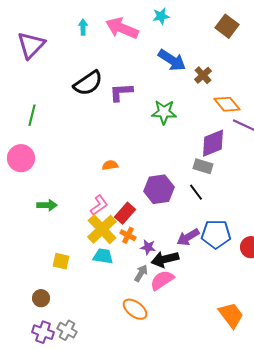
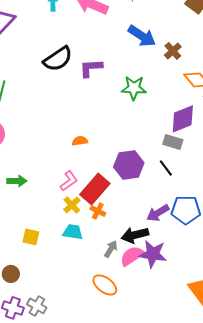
red rectangle: (125, 213) -> (95, 189), size x1.4
yellow cross: (102, 229) -> (72, 205), size x0.6
purple star: (148, 247) -> (153, 254), moved, size x1.8

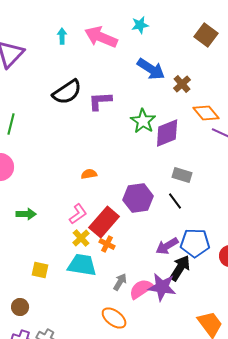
green star: (134, 88) -> (143, 121), turned 30
purple diamond: (183, 119) -> (167, 133), moved
cyan trapezoid: (73, 232) -> (82, 265), size x1.4
black arrow: (135, 235) -> (180, 268), moved, turned 136

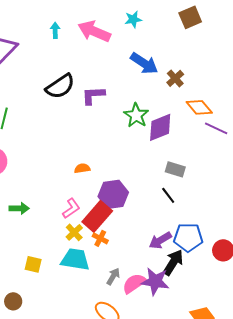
brown square: (206, 35) -> (190, 17), moved, turned 30
purple hexagon: (138, 198) -> (113, 194), moved

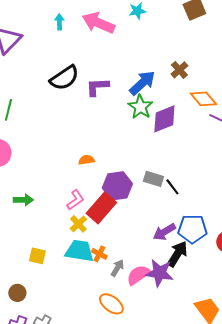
blue arrow: (144, 63) -> (142, 83), moved, turned -76
gray rectangle: (175, 169) -> (153, 179), moved
orange cross: (100, 238) -> (99, 254), moved

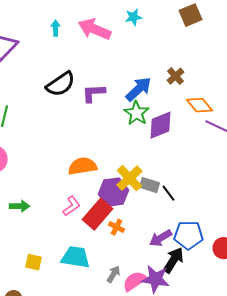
orange semicircle: (86, 160) -> (82, 166), size x1.8
yellow cross: (78, 224) -> (130, 178), moved, size x1.5
orange cross: (99, 254) -> (116, 227), moved

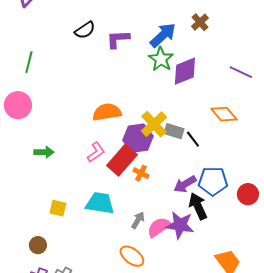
black semicircle: (60, 84) -> (85, 30), size x0.7
orange diamond: (200, 105) -> (224, 114), moved
black arrow: (174, 260) -> (198, 206), turned -56

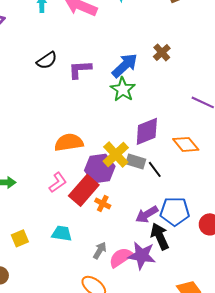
purple diamond: (185, 71) -> (147, 131), moved
cyan trapezoid: (100, 203) -> (62, 233), size x0.7
yellow square: (58, 208) -> (20, 238), turned -36

